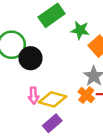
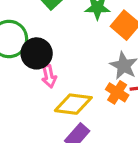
pink arrow: (34, 95) -> (49, 76), moved

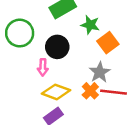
black circle: (37, 53) -> (57, 47), moved

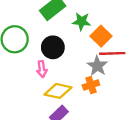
orange cross: (90, 91) -> (91, 85), turned 35
red line: (113, 92) -> (112, 53), moved

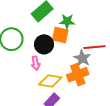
orange square: (101, 36) -> (60, 35), moved, turned -30
orange cross: (91, 85) -> (78, 75), size x1.5

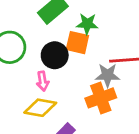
gray star: (82, 58) -> (108, 75), turned -30
yellow diamond: (50, 81) -> (40, 108), moved

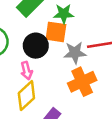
gray star: (108, 75) -> (75, 53), moved
yellow diamond: (40, 108) -> (26, 96), turned -48

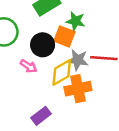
pink arrow: (27, 71) -> (28, 66), turned -56
yellow diamond: (26, 96) -> (62, 72), moved

